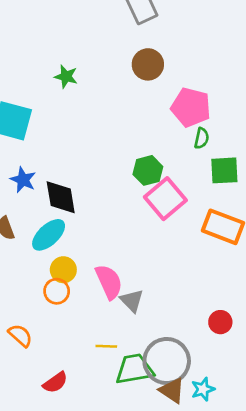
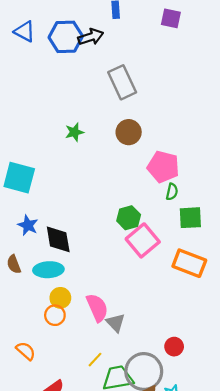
green star: (66, 76) -> (74, 132), moved, turned -30
cyan ellipse: (49, 235) -> (48, 270), turned 40
red circle: (220, 322) -> (174, 347), moved
yellow line: (106, 346) -> (95, 360), turned -49

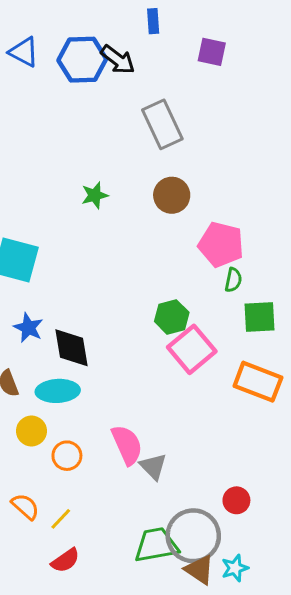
purple square: (171, 18) -> (212, 52), moved
black arrow: (91, 37) -> (118, 60), turned 55
yellow circle: (60, 298) -> (31, 431), moved
yellow line: (95, 360) -> (61, 519), moved

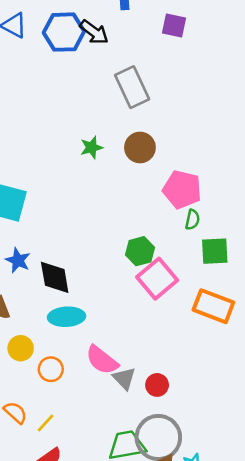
green star: (95, 195) -> (91, 147), moved
cyan ellipse: (58, 391) -> (67, 317), moved
pink semicircle: (127, 445) -> (102, 360), turned 152
red circle: (236, 500) -> (157, 385), moved

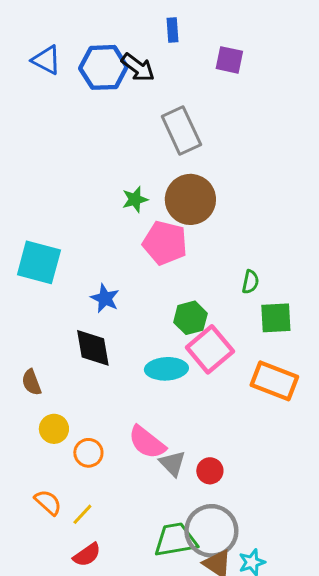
brown circle: (140, 147) -> (190, 199), size x1.4
pink pentagon: (182, 189) -> (165, 243), moved
blue star: (18, 260) -> (105, 298), moved
cyan ellipse: (67, 317) -> (166, 369), moved

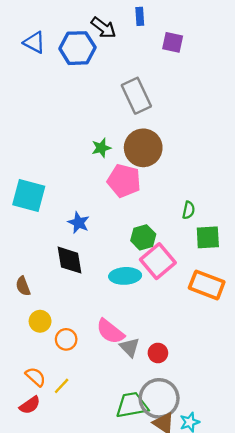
blue rectangle: (172, 30) -> (140, 16), moved
black arrow: (138, 67) -> (104, 28), moved
red semicircle: (87, 555) -> (30, 405), moved

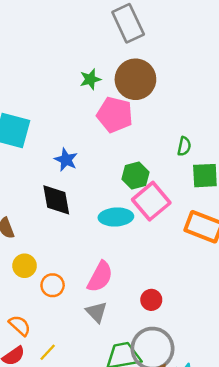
pink semicircle: (110, 331) -> (100, 277), turned -100
gray triangle: (130, 347) -> (96, 312), moved
yellow line: (62, 386) -> (48, 352), moved

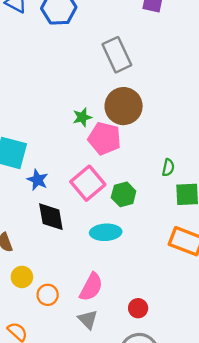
green star: (90, 79) -> (82, 117), moved
blue star: (66, 160) -> (38, 180), moved
pink square: (151, 201) -> (88, 183), moved

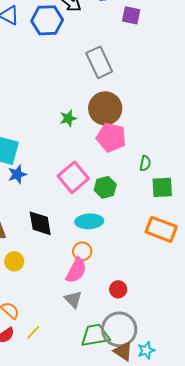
pink pentagon: (105, 138) -> (111, 137), moved
blue star: (38, 180) -> (17, 174), moved, turned 30
black diamond: (51, 217) -> (40, 223), moved
orange circle: (48, 295) -> (82, 251), moved

